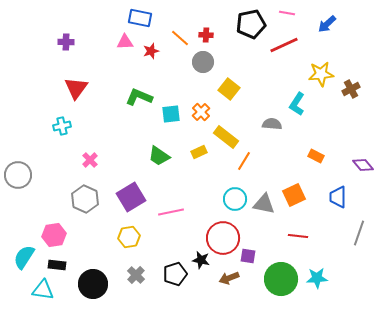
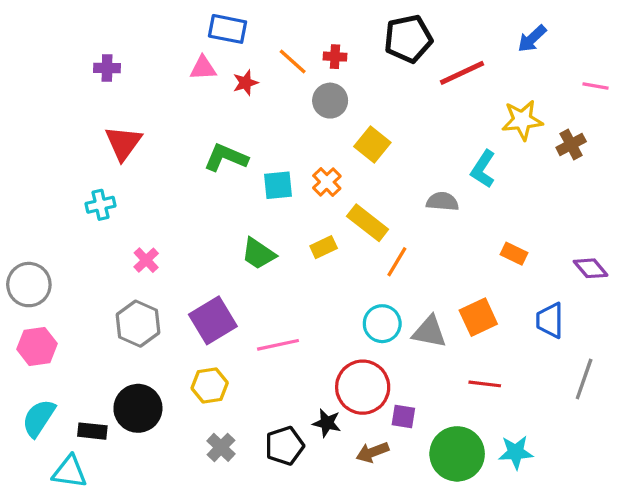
pink line: (287, 13) -> (595, 86), moved
pink hexagon: (54, 235) -> (37, 346), moved
black circle: (93, 284) -> (138, 408), moved

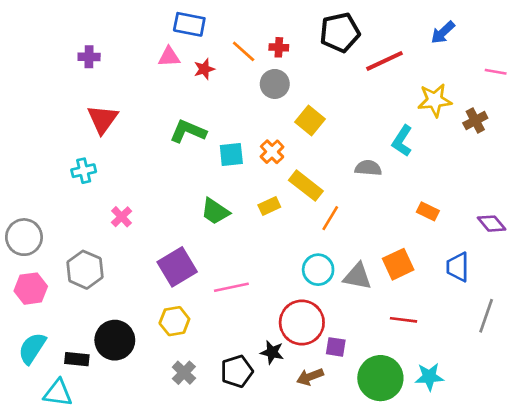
gray hexagon: (138, 324) -> (85, 270), moved

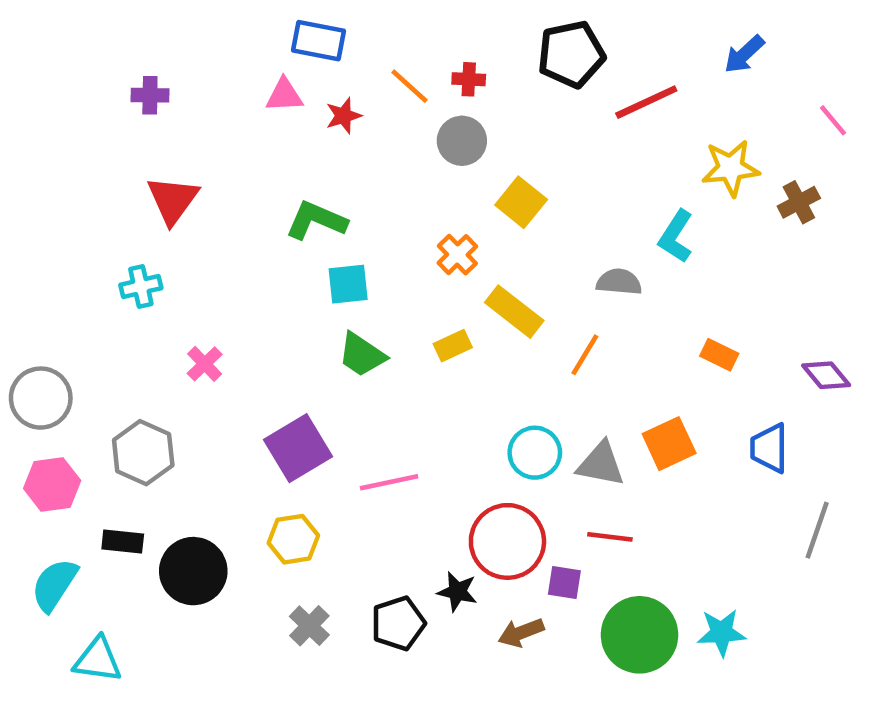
pink line: (496, 72) -> (833, 120), turned 40
cyan square: (231, 154) -> (348, 284), moved
orange line: (330, 218) -> (585, 355), moved
red line: (403, 320) -> (610, 537), moved
black rectangle: (77, 359) -> (123, 541), moved

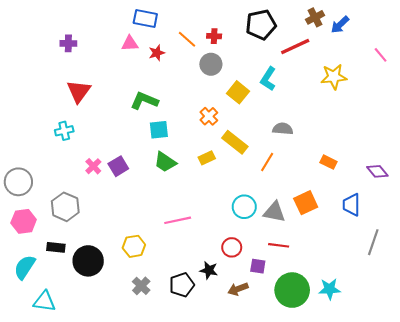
brown cross: (799, 202) -> (315, 17), moved
cyan L-shape: (676, 236) -> (268, 79), moved
purple square: (298, 448) -> (118, 166), moved, size x0.7
red circle: (507, 541) -> (232, 247), size x0.6

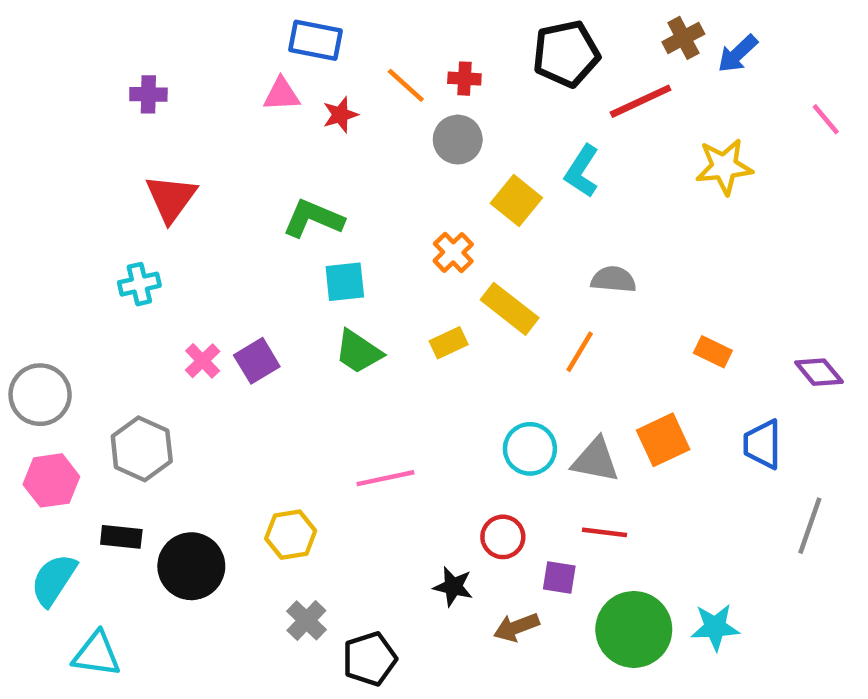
black pentagon: (182, 285) -> (370, 659), moved

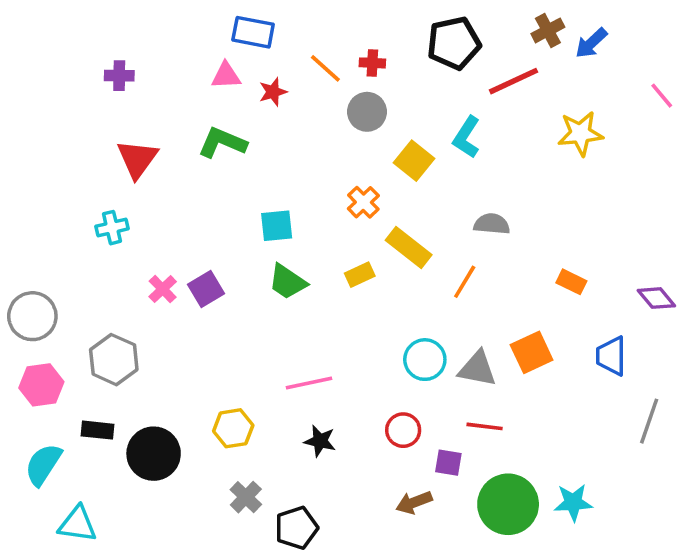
green L-shape: (313, 219) -> (222, 143), moved
black star: (453, 587) -> (320, 441), moved

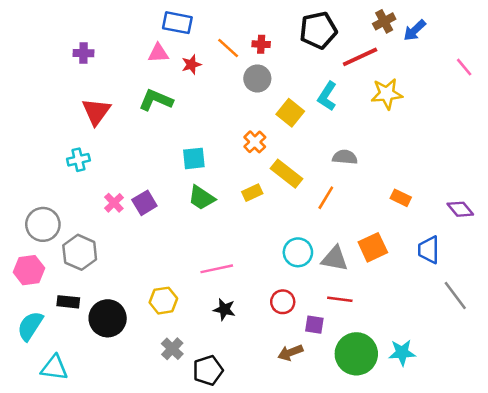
yellow star: (580, 134) -> (387, 94), moved
gray circle: (32, 316) -> (43, 224), moved
gray line: (649, 421) -> (455, 295), turned -56

